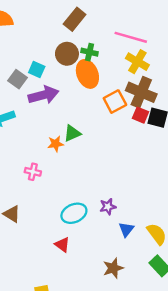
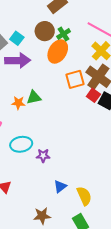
green cross: (89, 52) -> (64, 34), turned 32
orange ellipse: (87, 74) -> (58, 52), turned 40
purple star: (108, 207) -> (43, 156), moved
cyan ellipse: (74, 213) -> (21, 144), moved

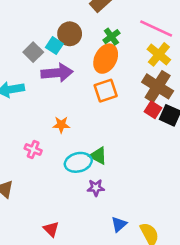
brown circle: (45, 31) -> (70, 34), moved
orange square: (75, 79) -> (106, 91), moved
green triangle: (34, 97) -> (98, 156), moved, turned 42
cyan ellipse: (21, 144) -> (78, 162), moved

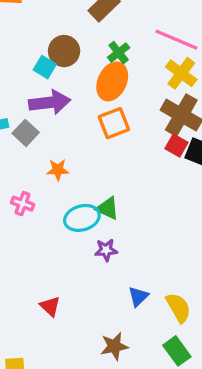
gray square: (33, 52) -> (26, 133), moved

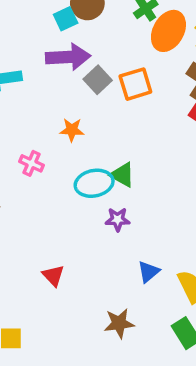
cyan square: (45, 67) -> (66, 19), turned 30
orange ellipse: (112, 81) -> (168, 31), moved
gray square: (26, 133) -> (98, 80), moved

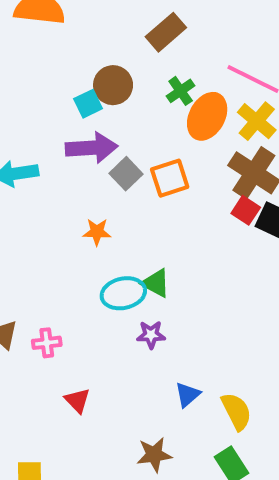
pink cross: (31, 163) -> (47, 343), moved, turned -30

